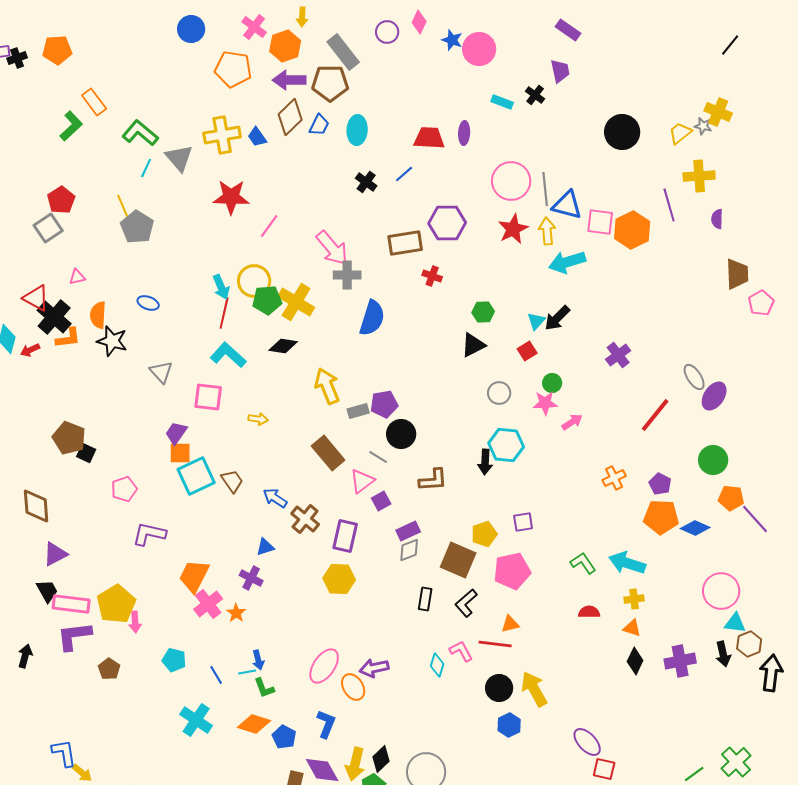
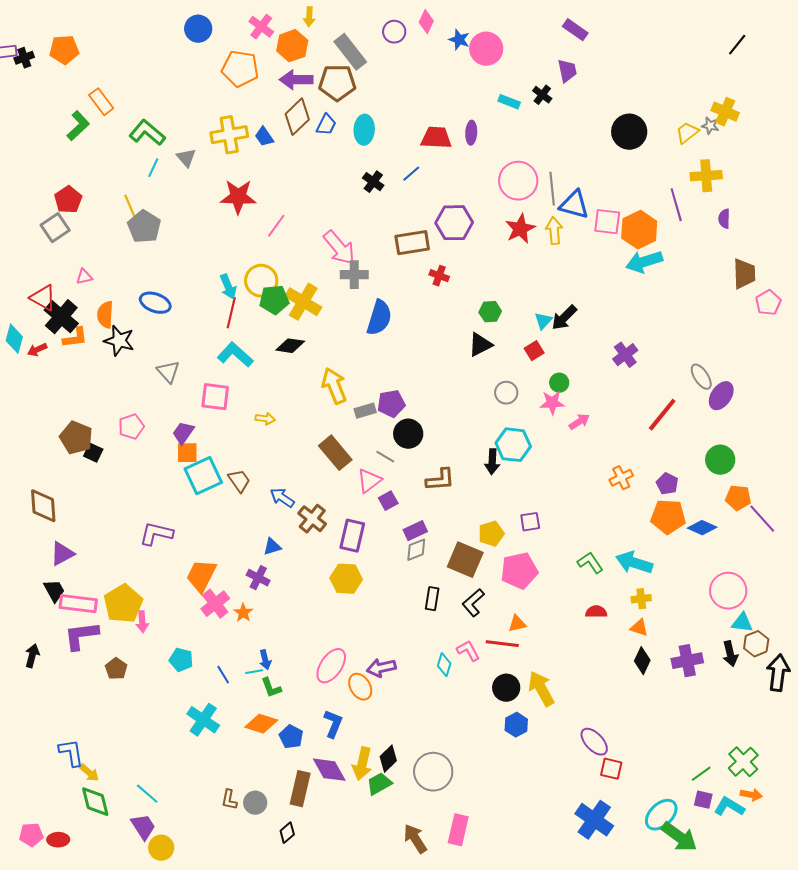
gray triangle: (179, 158) -> (186, 158), size x0.7
cyan arrow: (567, 262) -> (644, 262), moved
blue ellipse: (148, 303) -> (155, 303), size x1.4
pink pentagon: (124, 489) -> (131, 427), moved

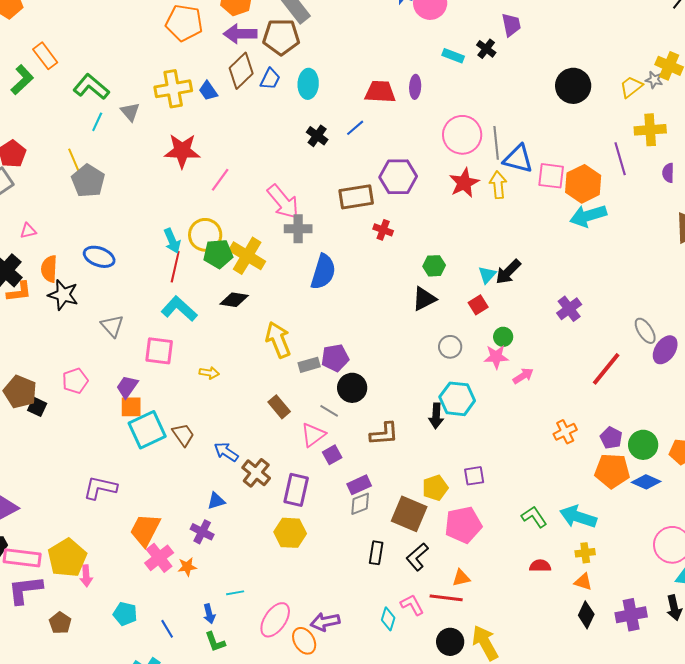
brown rectangle: (335, 453) -> (279, 407), size x0.7
green circle: (720, 460) -> (643, 445), moved
orange star: (243, 613) -> (187, 567), turned 30
cyan line: (254, 672) -> (235, 593), moved

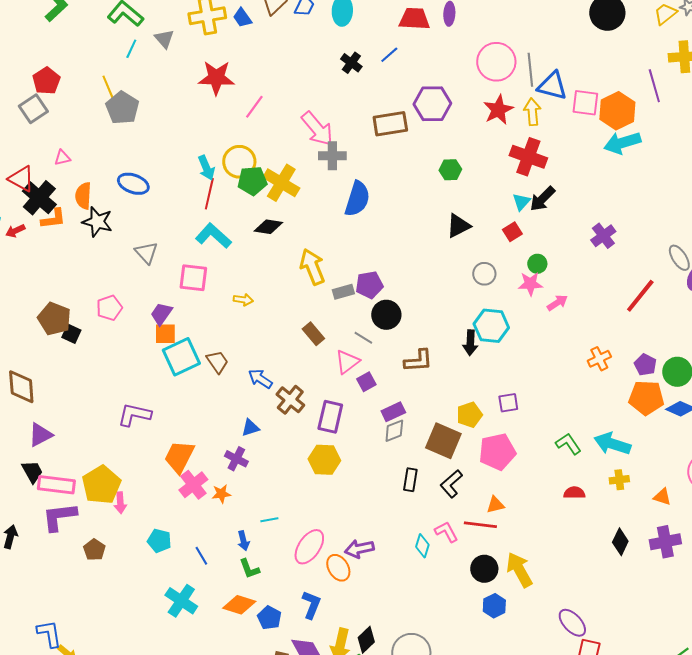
red cross: (383, 230) -> (528, 157), moved, size x1.8
green hexagon: (434, 266) -> (450, 170), moved
orange triangle: (583, 582) -> (662, 497), moved

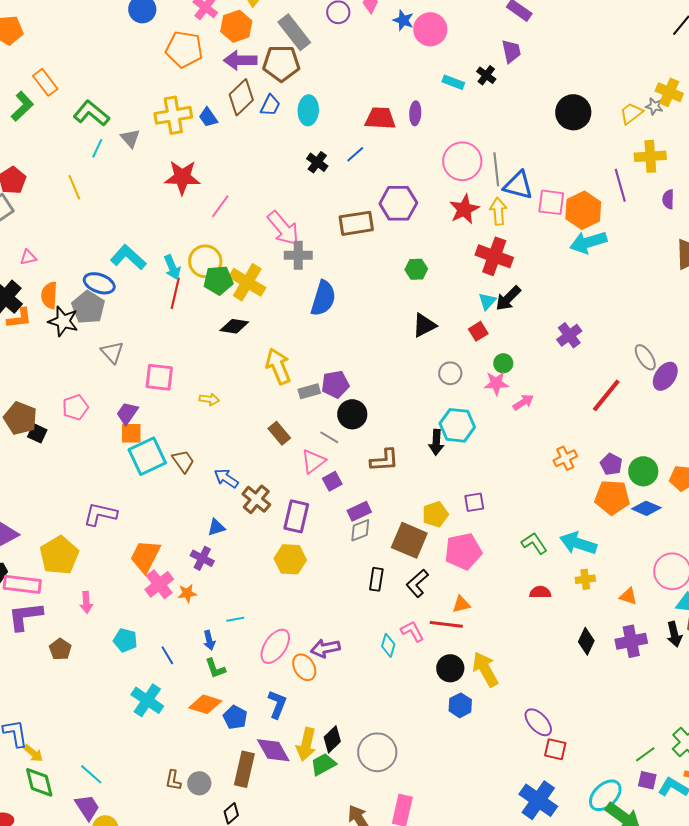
gray pentagon: (122, 108) -> (88, 307), moved
cyan L-shape: (213, 236) -> (128, 257), moved
yellow pentagon: (101, 485) -> (59, 555), moved

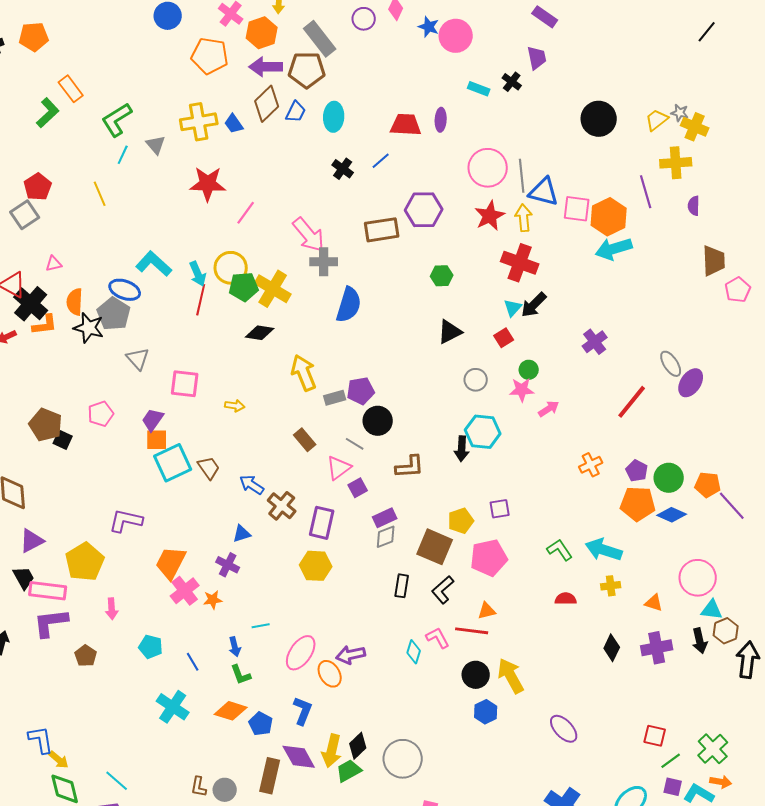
yellow cross: (669, 92) -> (695, 127), moved
green L-shape: (91, 113) -> (117, 120), turned -72
red square: (555, 749) -> (655, 736), moved

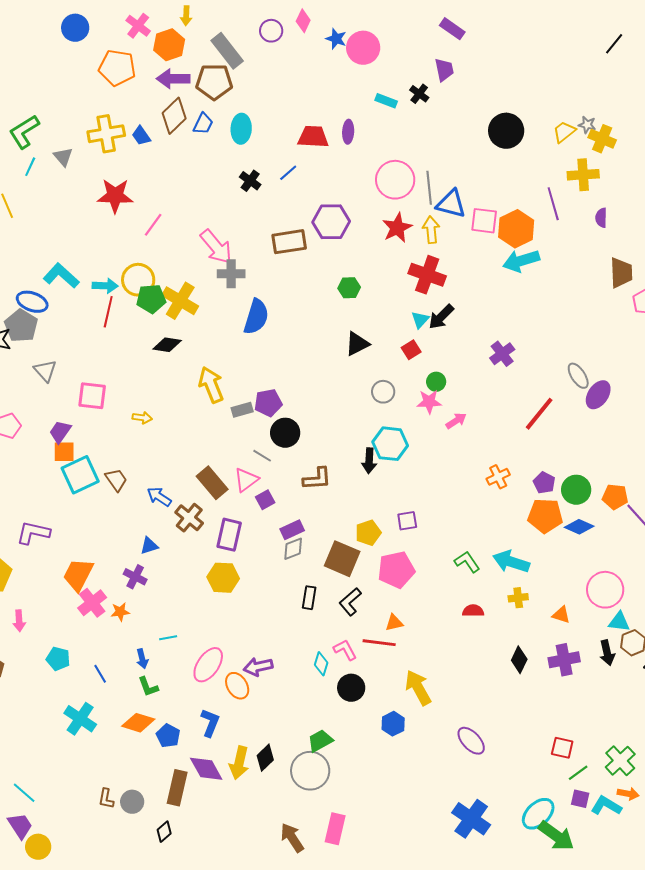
cyan arrow: (198, 274) -> (105, 286), turned -65
brown rectangle: (305, 440) -> (212, 483), moved, size x1.4
black circle: (476, 675) -> (351, 688), moved
green trapezoid: (349, 771) -> (320, 741), moved

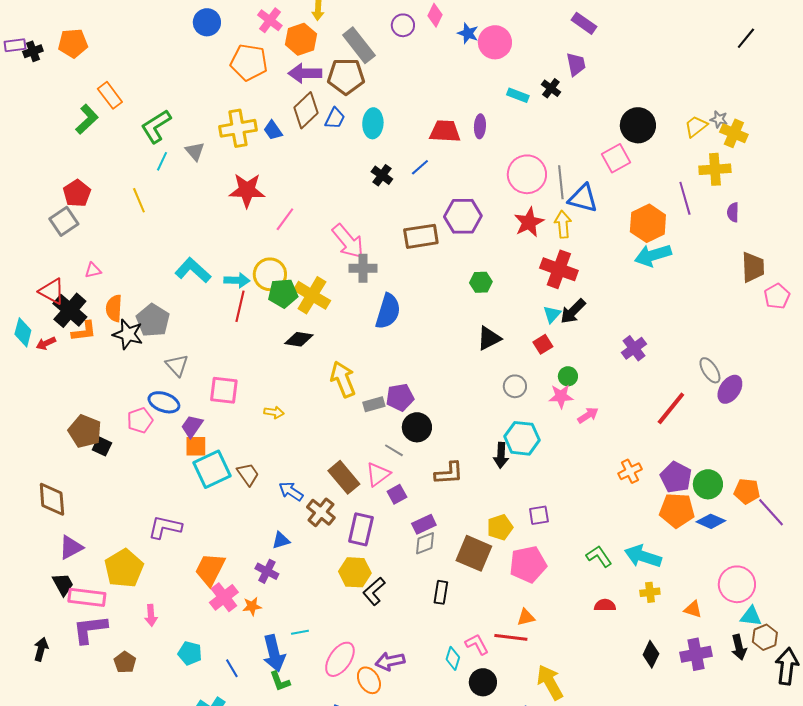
pink square: (484, 221) -> (616, 158), moved, turned -36
blue ellipse: (32, 302) -> (164, 402), moved
purple pentagon: (544, 483) -> (676, 477), size x1.4
black L-shape: (350, 602) -> (374, 591), moved
blue arrow: (142, 659) -> (274, 653), size x1.8

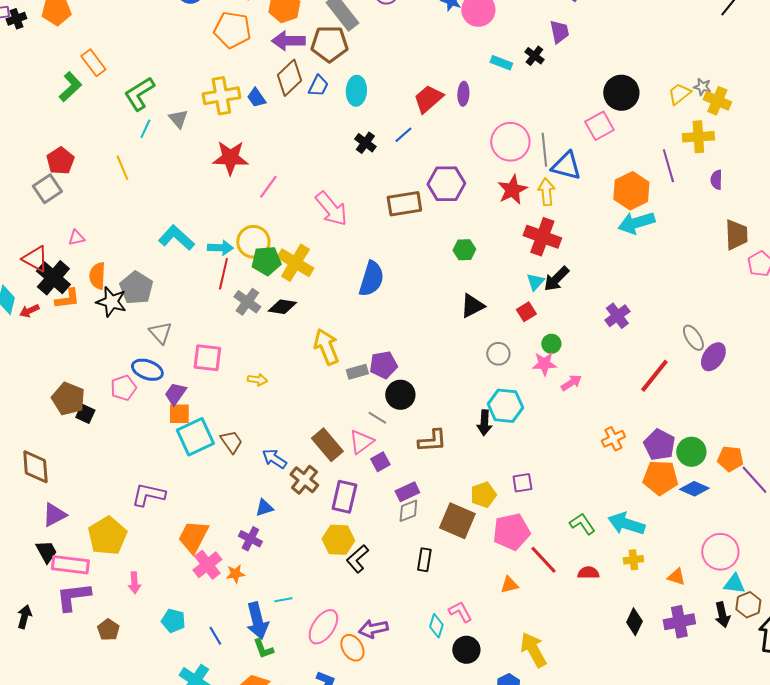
red trapezoid: (445, 131) -> (428, 99), turned -44
gray cross: (363, 268) -> (247, 302), moved, turned 36
red line: (511, 637) -> (543, 560), moved, turned 40

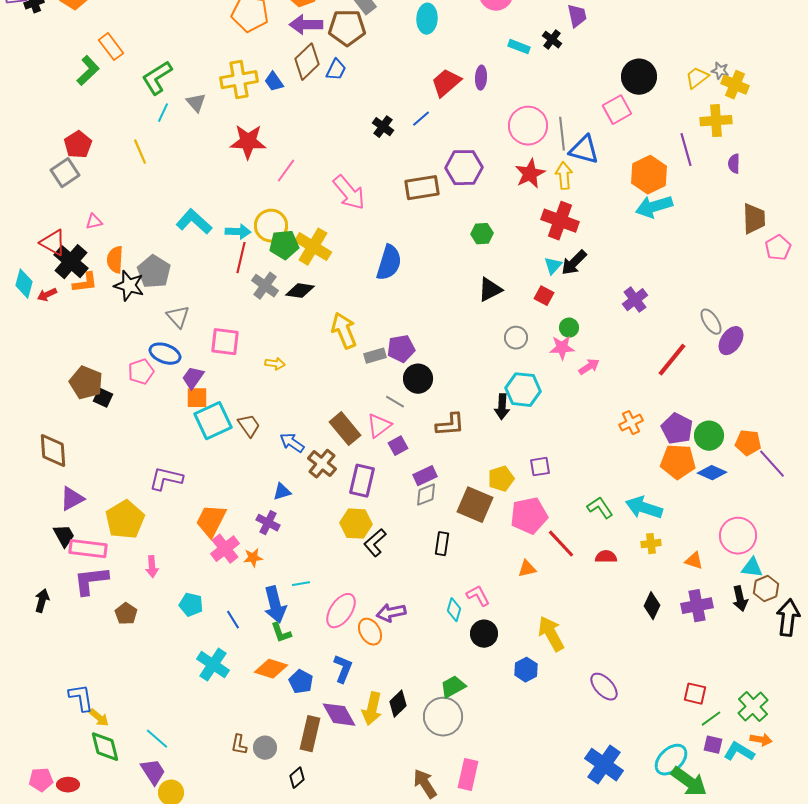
cyan ellipse: (356, 91) -> (427, 19), moved
red square: (526, 312) -> (544, 296), turned -30

